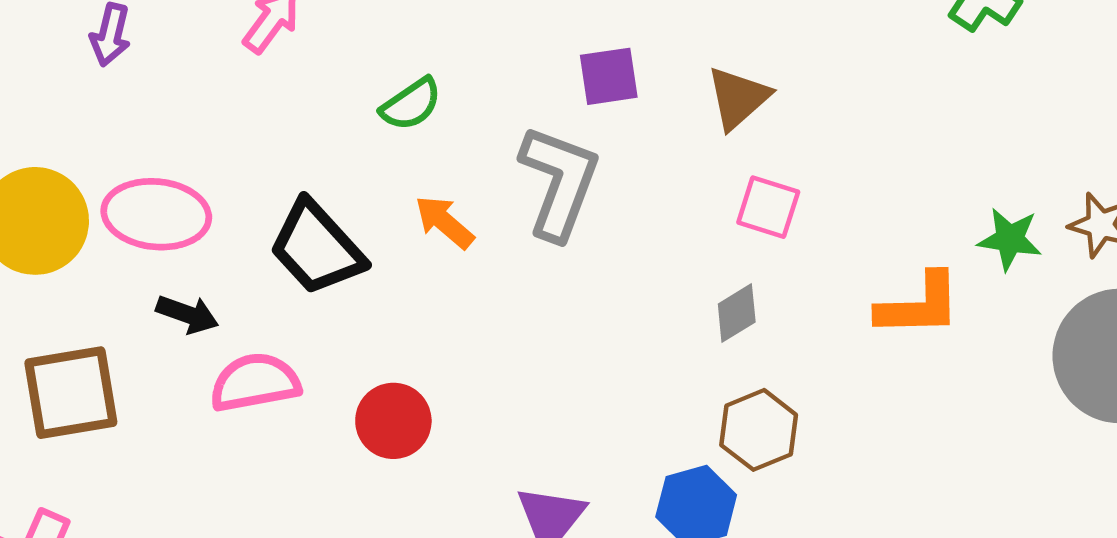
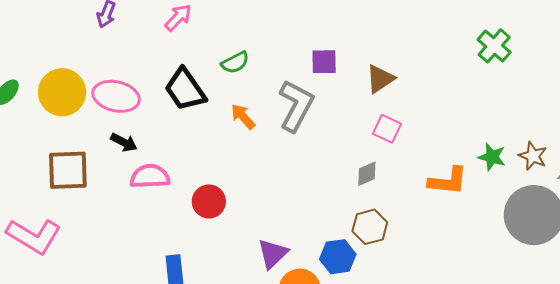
black trapezoid: (317, 248) -> (185, 89), moved

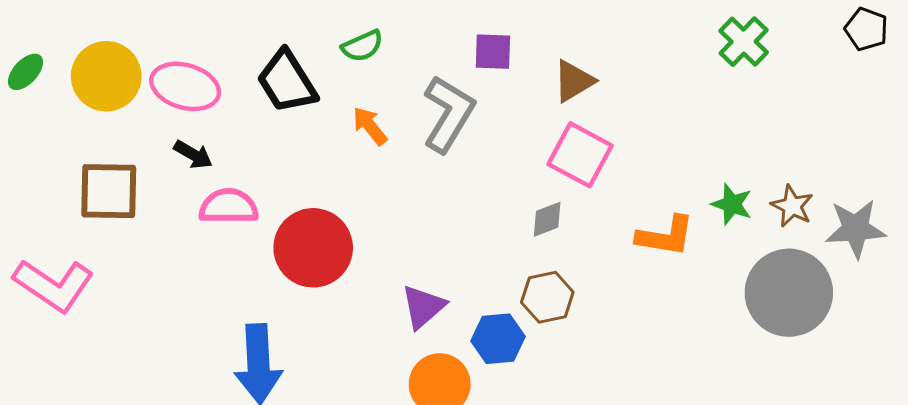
pink square: (387, 129) -> (580, 155), size x1.5
red circle: (209, 201) -> (313, 248), size x1.6
purple triangle: (273, 254) -> (423, 307), moved

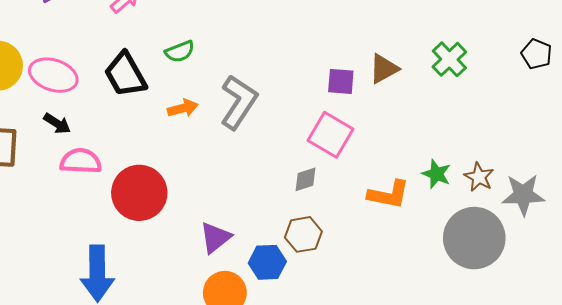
purple square: (493, 52) -> (341, 81), moved
brown triangle: (574, 81) -> (384, 69), moved
orange arrow: (370, 126) -> (183, 108), turned 112

